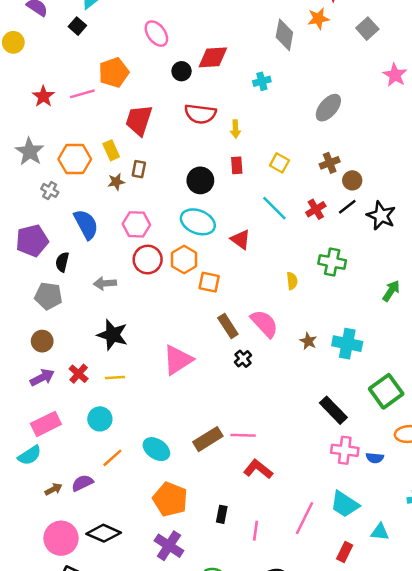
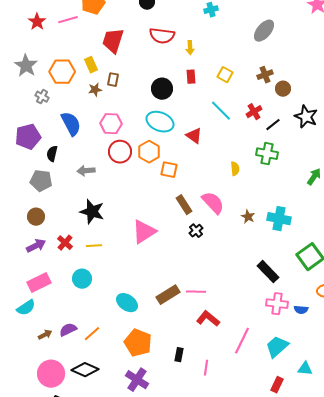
black line: (347, 207) -> (273, 125), moved
orange line: (112, 458) -> (92, 334), moved
cyan trapezoid: (345, 504) -> (277, 347), turned 105
pink line: (305, 518) -> (242, 341), moved

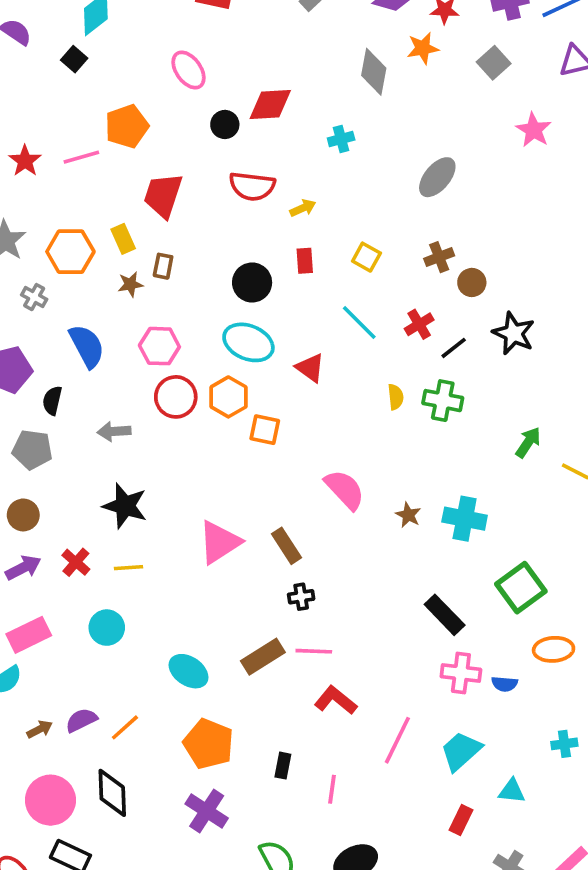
yellow arrow: (190, 48) -> (303, 208), turned -112
yellow semicircle: (235, 169) -> (396, 397), moved
brown rectangle: (184, 205) -> (287, 546), moved
black cross: (196, 231) -> (301, 597), moved, turned 32
black diamond: (85, 370) -> (112, 793), turned 64

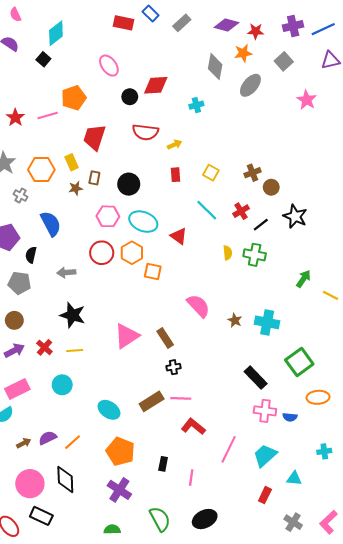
gray ellipse: (437, 177) -> (250, 85), moved
black circle: (252, 282) -> (129, 184), moved
pink hexagon: (159, 346) -> (108, 216), moved

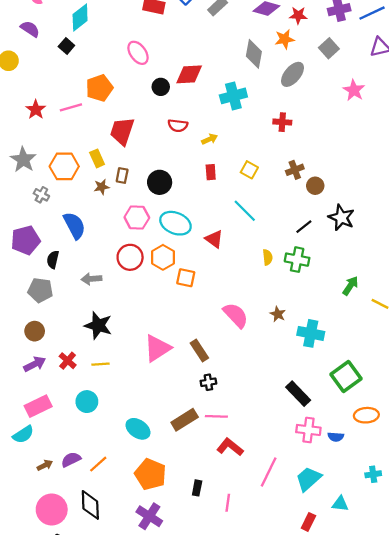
cyan cross: (196, 105) -> (233, 96), size x1.6
red semicircle: (145, 132) -> (178, 125), size x0.7
red cross: (241, 211) -> (282, 122), moved, turned 35
brown star: (235, 320) -> (278, 314), moved

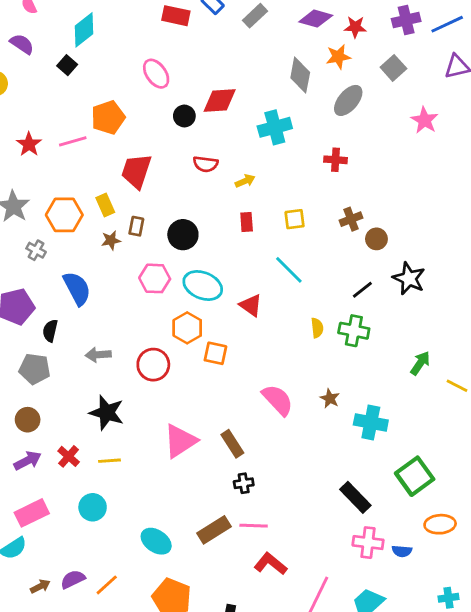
yellow square: (249, 170) -> (295, 219), turned -36
red circle: (130, 257) -> (153, 365), moved

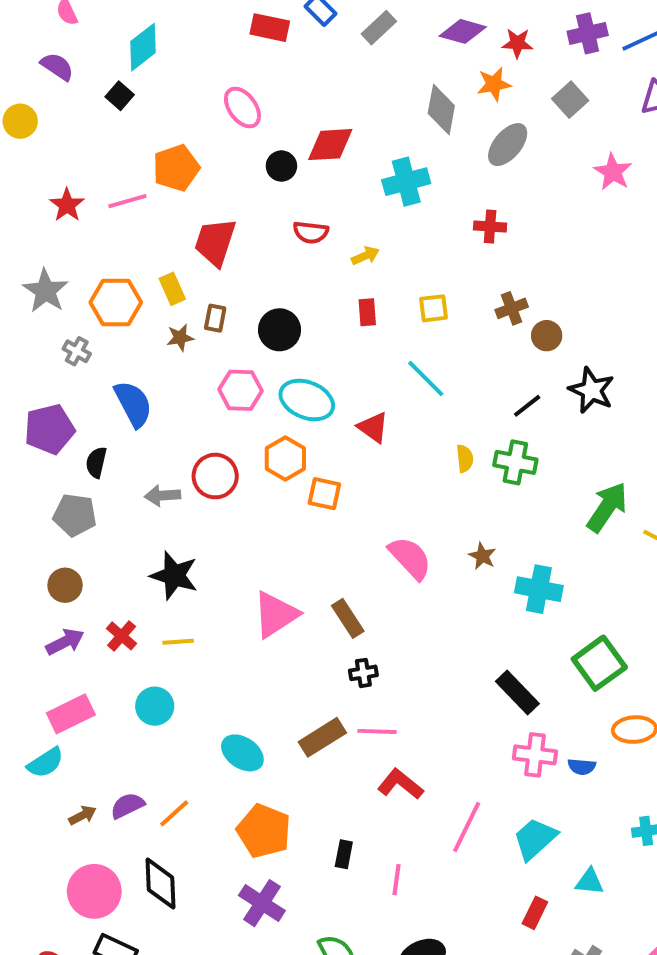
green arrow: (420, 363) -> (607, 507), size x1.5
red circle: (153, 365) -> (215, 476), moved

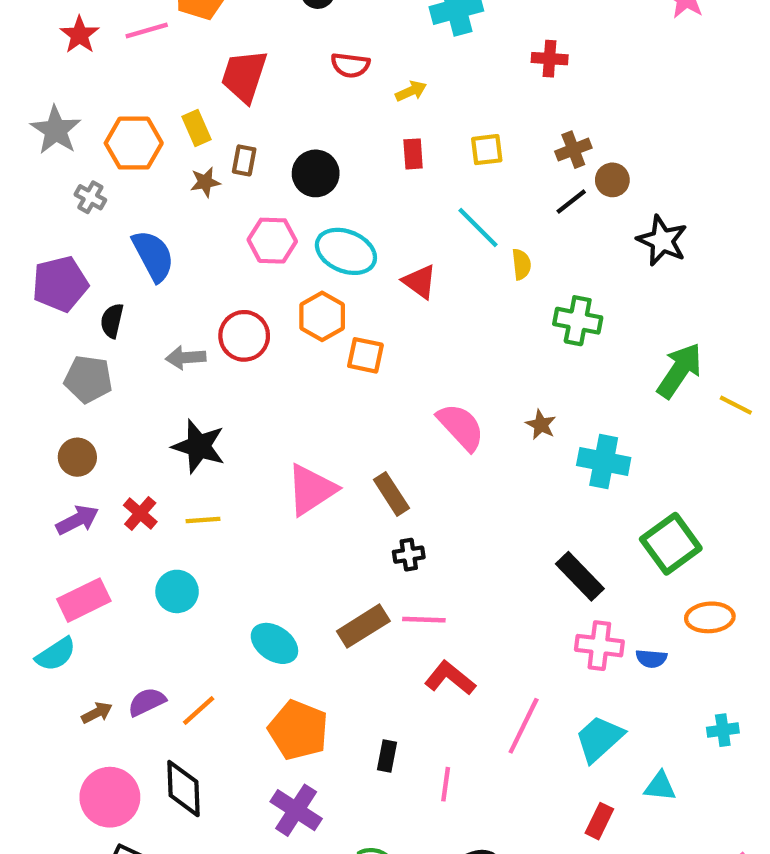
black line: (527, 406) -> (571, 202), moved
yellow semicircle: (465, 458) -> (521, 264), moved

